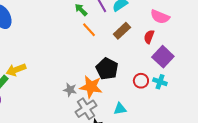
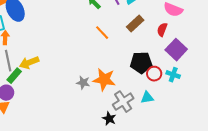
orange line: (89, 30) -> (102, 33), moved
black pentagon: (107, 69) -> (141, 63), moved, turned -30
gray cross: (86, 109) -> (123, 102), moved
cyan triangle: (120, 109) -> (147, 98), moved

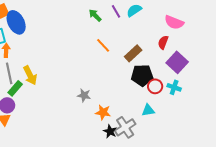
brown rectangle: (135, 24) -> (133, 53), moved
yellow arrow: (29, 63) -> (30, 75), turned -96
orange star: (104, 80) -> (103, 112), moved, size x0.7
gray cross: (123, 102) -> (125, 127), moved

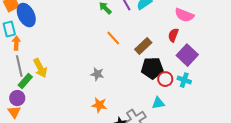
gray star: (84, 95) -> (97, 74), moved
orange star: (103, 112) -> (99, 105), moved

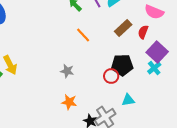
brown rectangle: (143, 46) -> (123, 28), moved
red circle: (165, 79) -> (111, 76), moved
cyan cross: (184, 80) -> (154, 68), moved, turned 32

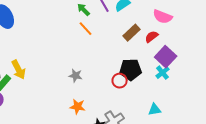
red semicircle: (143, 32) -> (152, 37), turned 32
orange line: (83, 35) -> (86, 29), moved
cyan triangle: (128, 100) -> (155, 110), moved

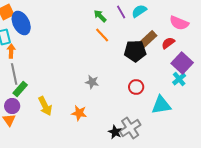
yellow arrow: (19, 70) -> (45, 106), moved
black pentagon: (131, 70) -> (135, 51), moved
orange star: (78, 107) -> (79, 113), moved
cyan triangle: (155, 110) -> (161, 105), moved, size x1.5

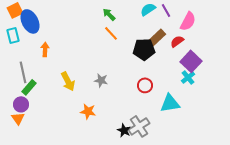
purple line: (121, 12) -> (166, 10), moved
pink semicircle: (179, 23) -> (188, 21), turned -84
orange arrow: (11, 51) -> (45, 49), moved
yellow arrow: (45, 106) -> (68, 81), moved

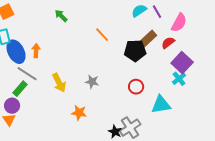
green arrow: (109, 14) -> (61, 16), moved
blue ellipse: (30, 21) -> (16, 52), moved
gray line: (23, 72) -> (27, 74), moved, turned -45

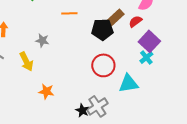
orange line: (102, 35) -> (69, 13), turned -49
gray star: (92, 82) -> (42, 40), moved
red circle: (136, 87) -> (103, 65), size x1.5

